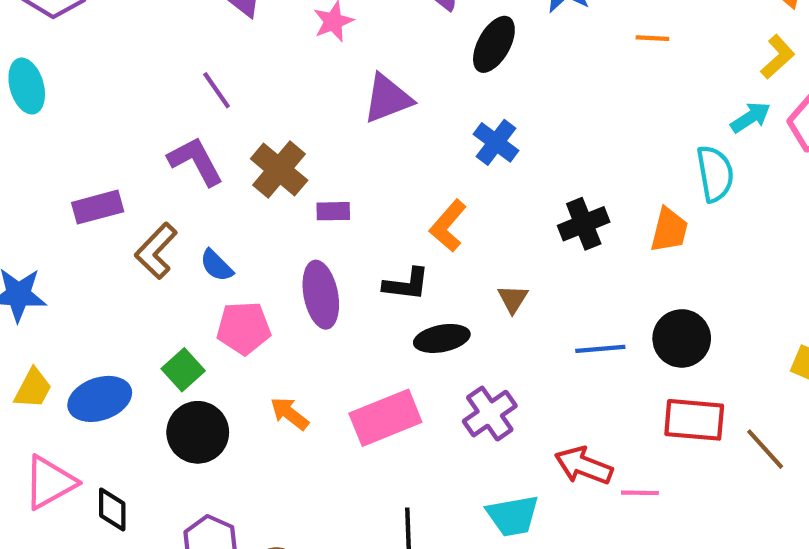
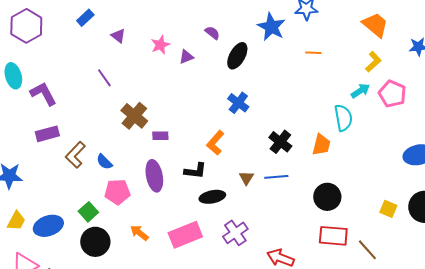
purple triangle: (388, 99) -> (186, 57), moved, size x0.6
purple L-shape: (196, 161) -> (43, 94), moved
black cross: (584, 224) -> (280, 142), turned -30
blue line: (600, 349) -> (276, 177), moved

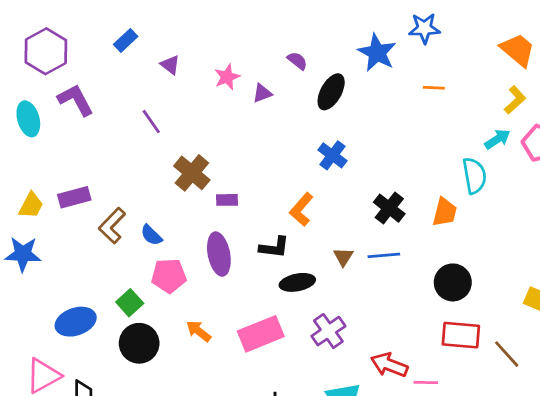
purple L-shape: (43, 94) -> (76, 100), moved
yellow trapezoid: (16, 221) -> (31, 205), moved

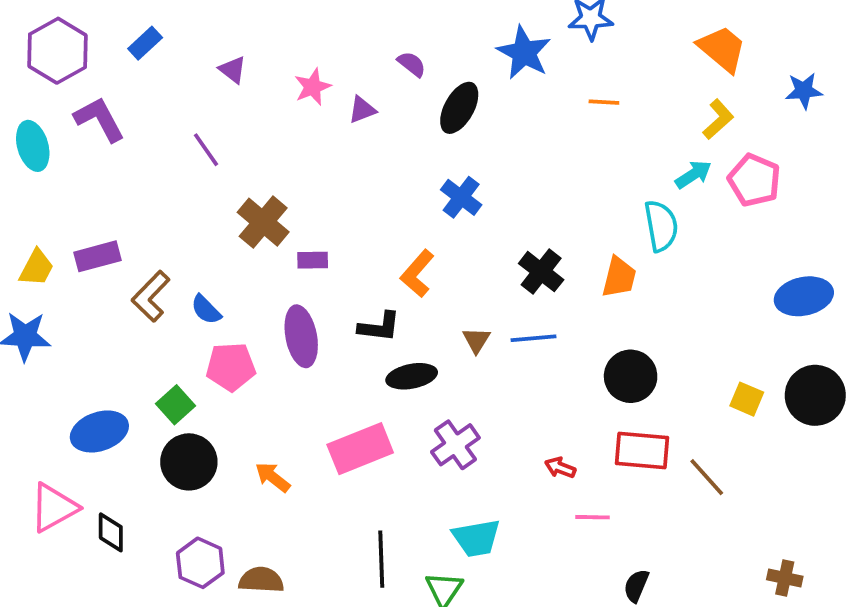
blue rectangle: (126, 40) -> (145, 43), moved
orange arrow: (199, 331) -> (273, 477), moved
red arrow: (389, 365) -> (560, 468), moved, size x0.6

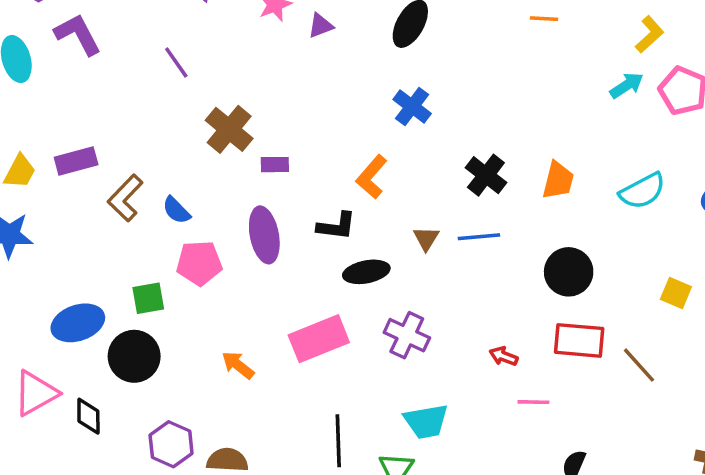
cyan semicircle: (661, 226) -> (643, 191), moved, turned 72
green square: (176, 405) -> (148, 298), turned 32
purple cross: (455, 445) -> (407, 335), turned -30
black circle: (189, 462) -> (134, 356), moved

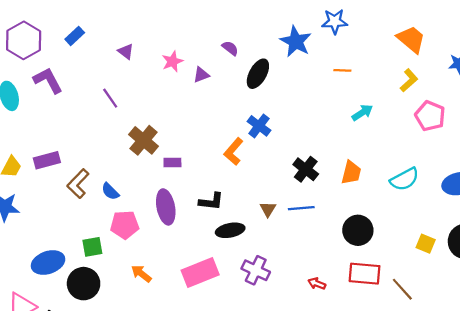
cyan arrow: (627, 85) -> (362, 113), moved
orange L-shape: (372, 177) -> (233, 151), moved
orange arrow: (238, 365) -> (141, 274), moved

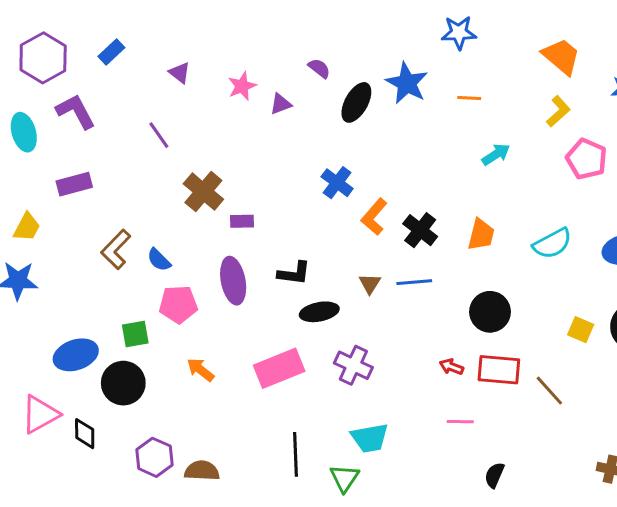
blue star: (296, 41) -> (407, 83), moved
blue cross: (259, 126) -> (337, 183), moved
orange L-shape: (233, 151) -> (374, 217), moved
purple rectangle: (47, 160) -> (74, 184), moved
red arrow: (317, 284) -> (451, 367), moved

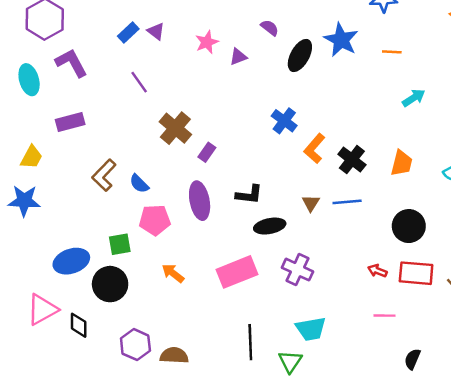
blue rectangle: (111, 52) -> (128, 33), moved
purple rectangle: (242, 221) -> (207, 152), turned -54

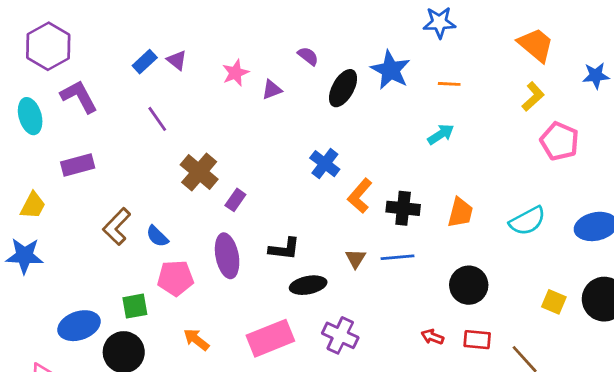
cyan arrow: (414, 98) -> (441, 134), moved
black cross: (352, 160) -> (403, 208), turned -32
red rectangle: (416, 273) -> (477, 340), size x0.7

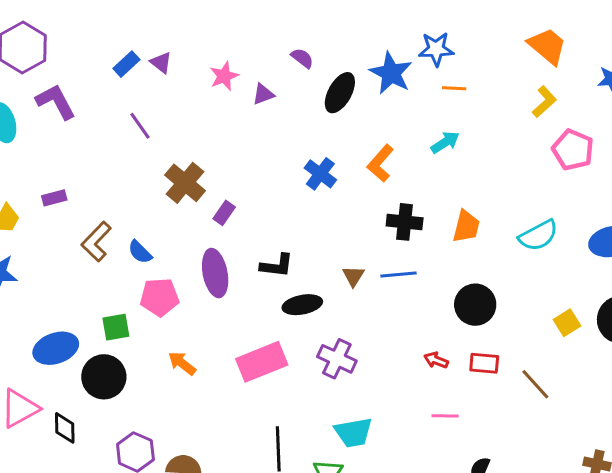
blue star: (439, 23) -> (436, 49), moved
purple rectangle: (78, 165) -> (54, 198), moved, size x0.7
orange L-shape: (360, 196) -> (380, 163), moved
yellow square: (554, 302) -> (567, 323), turned 35

